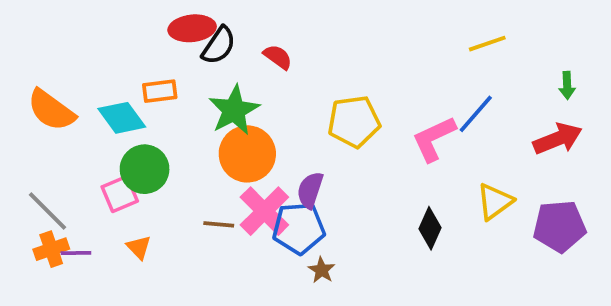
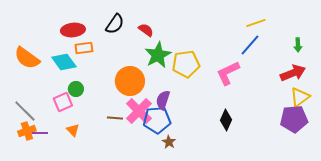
red ellipse: (192, 28) -> (73, 30), moved
green star: (234, 110) -> (158, 55), moved
blue line: (476, 114) -> (250, 45), moved
green circle: (145, 169) -> (76, 89), size x0.6
yellow triangle: (495, 202) -> (300, 97), moved

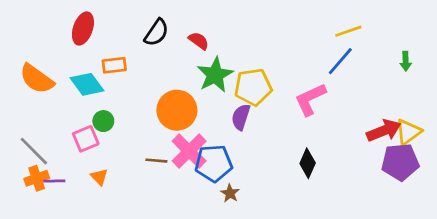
red ellipse: (73, 30) -> (83, 28), moved, turned -65
red arrow: (293, 73) -> (384, 131), moved
purple semicircle: (163, 100) -> (241, 117), moved

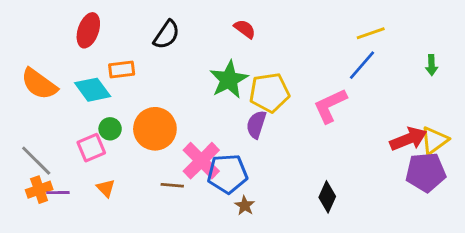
red semicircle: (199, 41) -> (245, 29), moved
orange circle: (177, 110) -> (155, 129), moved
brown line: (156, 161) -> (172, 185), moved
black diamond: (308, 163) -> (327, 197), moved

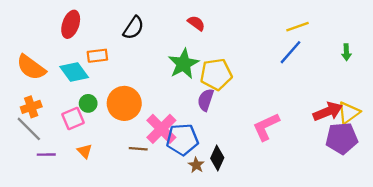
pink L-shape: (330, 106) -> (266, 127), moved
orange cross: (39, 190) -> (31, 107), moved
black diamond: (327, 197) -> (217, 158), moved

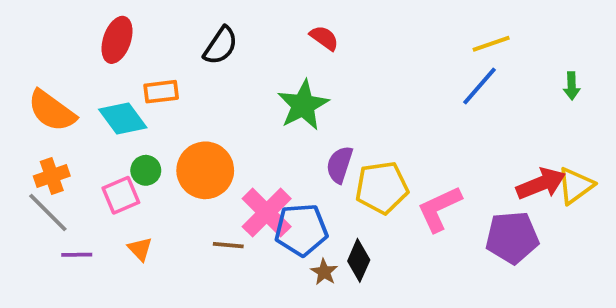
yellow pentagon: (216, 74) -> (382, 188), moved
purple pentagon: (342, 138) -> (512, 237), moved

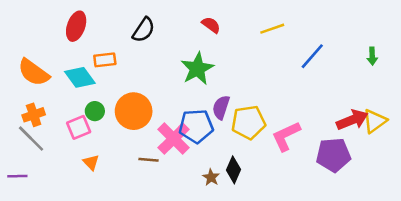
yellow line: (491, 44) -> (272, 29), moved
blue pentagon: (301, 230) -> (196, 126), moved
purple line: (77, 255) -> (17, 176), moved

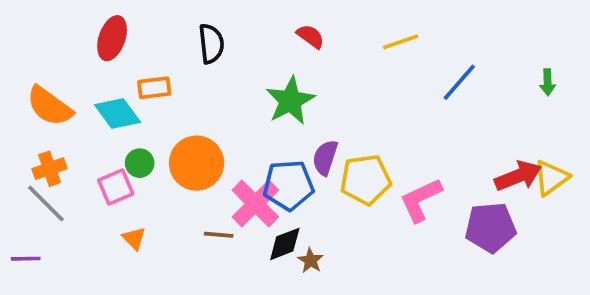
black semicircle: (144, 30) -> (211, 44), turned -40
black diamond: (234, 170) -> (285, 244), moved, turned 45

